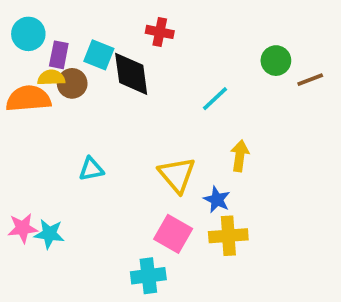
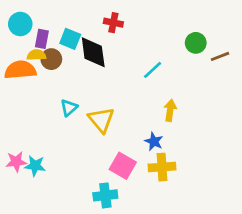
cyan triangle: (91, 169) -> (69, 108), moved, turned -30
yellow triangle: (177, 175) -> (101, 120), moved

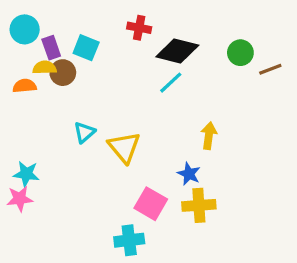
purple rectangle: (42, 39) -> (51, 48), turned -30
black diamond: (93, 52) -> (177, 51), moved, turned -68
orange semicircle: (20, 70) -> (25, 86), size x0.6
cyan line: (153, 70) -> (171, 83), moved
cyan star: (35, 166) -> (26, 174), moved

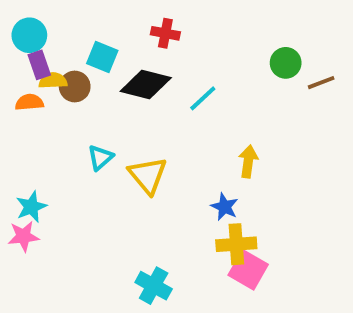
purple rectangle: (51, 48) -> (39, 65), moved
black diamond: (177, 51) -> (146, 85), moved
cyan star: (26, 174) -> (31, 207), turned -30
pink square: (151, 204) -> (248, 270), moved
cyan cross: (129, 240) -> (154, 286), turned 36

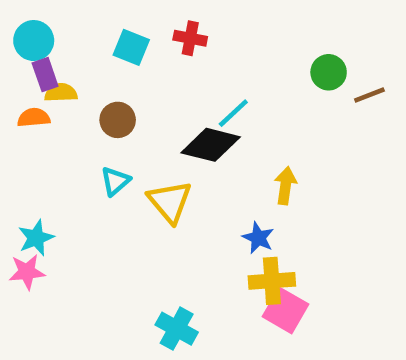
cyan square: (102, 57) -> (131, 47), moved
black diamond: (146, 85) -> (211, 145), moved
brown circle: (75, 87) -> (118, 120), moved

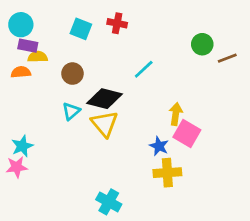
purple rectangle: (45, 75) -> (28, 46), turned -60
black diamond: (211, 145) -> (105, 99), moved
pink square: (285, 310) -> (187, 134), moved

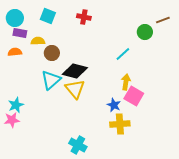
cyan square: (81, 29) -> (48, 16), moved
yellow semicircle: (38, 57) -> (38, 41), moved
brown line: (227, 58) -> (163, 20), moved
cyan line: (144, 69) -> (123, 54), moved
cyan triangle: (71, 111) -> (51, 80), size x1.5

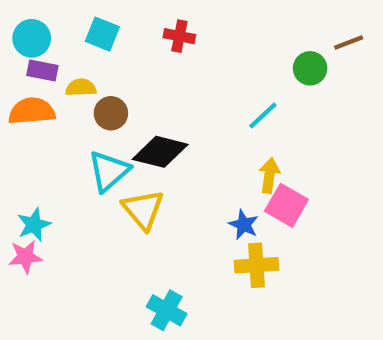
orange semicircle: (15, 52) -> (32, 111), size x1.5
yellow triangle: (75, 89) -> (143, 210), moved

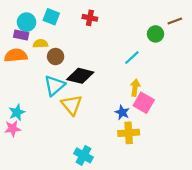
cyan circle: (32, 38) -> (27, 22), moved

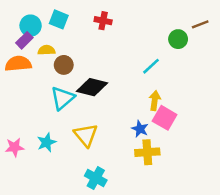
purple rectangle: (21, 35) -> (24, 40), turned -56
yellow triangle: (72, 105) -> (86, 135), moved
cyan star: (17, 112) -> (47, 142), moved

